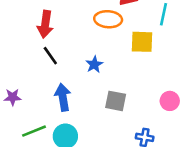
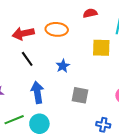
orange ellipse: (108, 19) -> (57, 29), moved
red arrow: (45, 24) -> (23, 33), turned 70

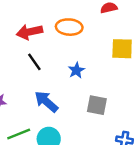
blue arrow: (37, 92) -> (46, 102), turned -40

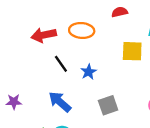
black line: (34, 62) -> (61, 64), moved
gray square: (97, 105) -> (108, 105), turned -30

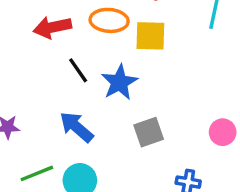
yellow square: (132, 51) -> (150, 36), moved
blue star: (89, 72) -> (119, 82), size x1.5

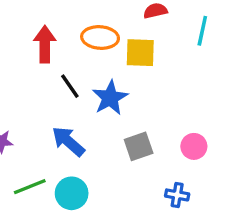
red arrow: (52, 27) -> (45, 44), turned 102
pink circle: (223, 132) -> (194, 146), moved

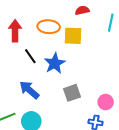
pink circle: (194, 146) -> (106, 102), moved

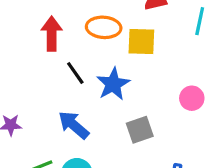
pink circle: (106, 102) -> (192, 98), moved

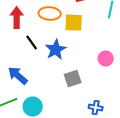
blue arrow: (74, 125) -> (18, 76), moved

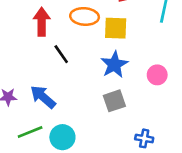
blue star: (56, 50) -> (114, 64), moved

